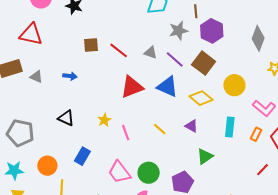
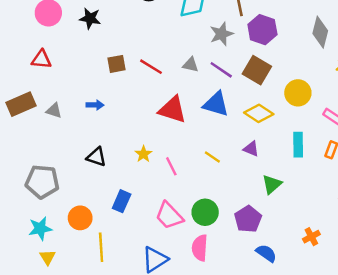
red triangle: (31, 34) -> (41, 59), size x0.7
red triangle: (132, 87) -> (173, 110), turned 45

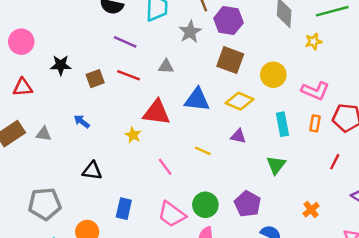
black star: (90, 18) -> (61, 65), moved
purple line: (221, 70) -> (125, 42), moved
blue arrow: (95, 105) -> (82, 122), turned -133
yellow star: (143, 154) -> (133, 135), moved
green triangle: (272, 184) -> (276, 165), moved

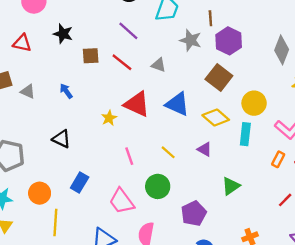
gray star: (190, 32) -> (191, 40), turned 30
cyan rectangle: (282, 124) -> (245, 134), moved
green circle: (205, 205) -> (158, 186), moved

